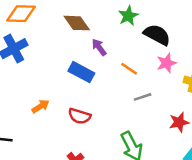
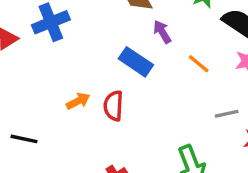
gray line: (143, 97) -> (227, 114), moved
red semicircle: (79, 116) -> (113, 106), moved, turned 70

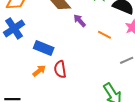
blue rectangle: (136, 62) -> (44, 48), moved

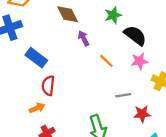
orange arrow: (39, 71) -> (37, 108), moved

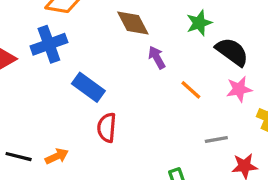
orange arrow: (37, 108) -> (57, 156), moved

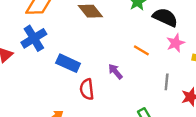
purple arrow: (157, 57) -> (115, 72), moved
gray line: (216, 139) -> (167, 82), turned -63

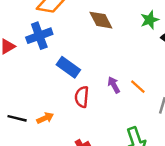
orange line: (141, 50) -> (138, 87), moved

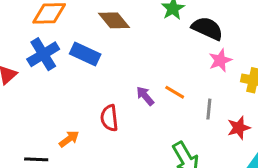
blue rectangle: (68, 67) -> (85, 54), moved
orange arrow: (45, 118) -> (69, 139), moved

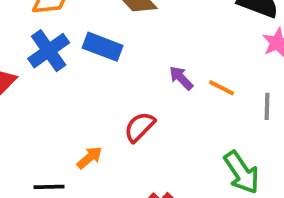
purple arrow: (145, 96) -> (181, 78), moved
red semicircle: (109, 118) -> (140, 127), turned 55

